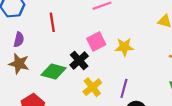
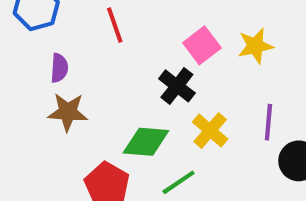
green diamond: (54, 71) -> (146, 142), moved

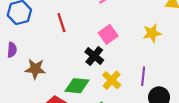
yellow star: (255, 46) -> (152, 33), moved
purple semicircle: (59, 68) -> (12, 50), moved

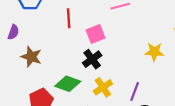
pink square: (108, 34) -> (95, 34), moved

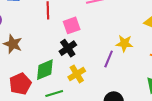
green diamond: (68, 84) -> (45, 70), turned -45
purple line: (135, 91) -> (109, 59), moved

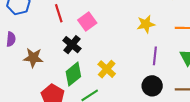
black cross: (68, 48) -> (72, 45), moved
purple line: (109, 59) -> (155, 56), moved

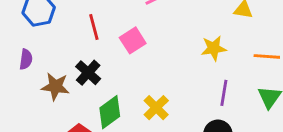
black cross: (72, 45) -> (88, 73), moved

